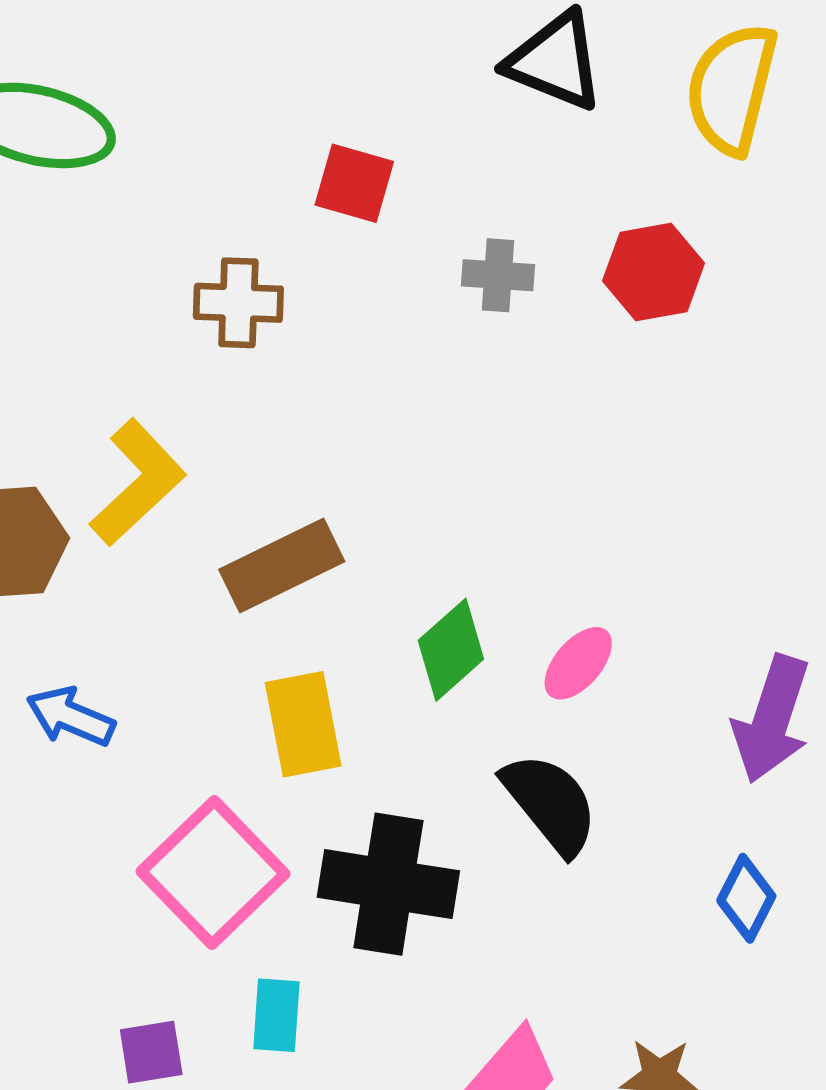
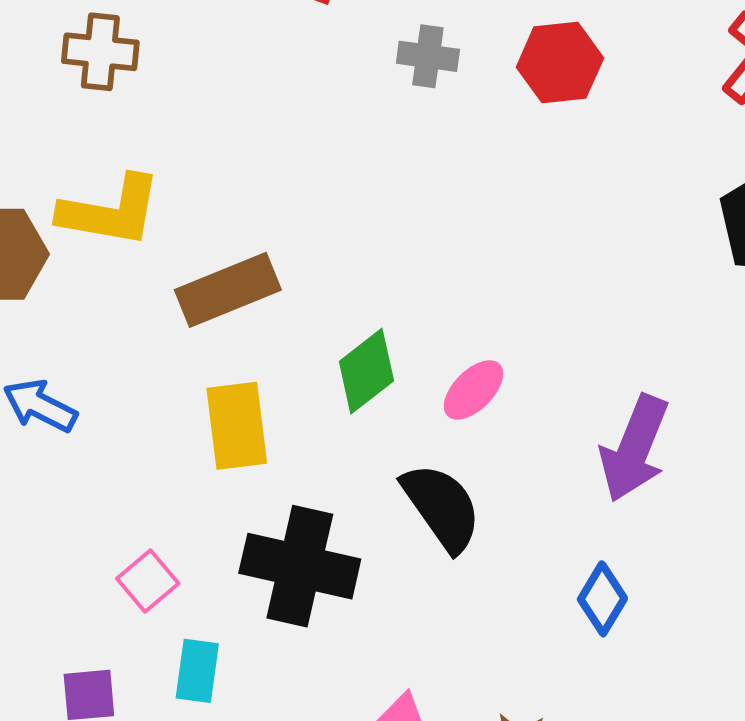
brown cross: (238, 303) -> (100, 52), moved
yellow L-shape: (138, 483) -> (110, 211), turned 49
pink square: (213, 873) -> (148, 581), moved, size x0.5

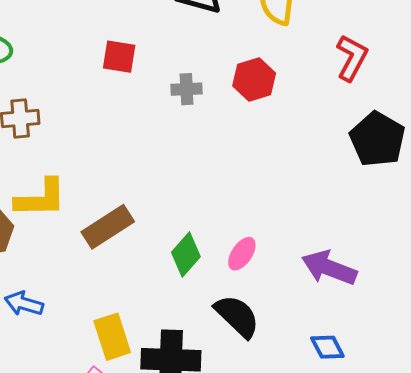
yellow rectangle: (237, 426) -> (112, 337), moved
purple arrow: (634, 448) -> (329, 268), turned 100
blue diamond: (602, 599) -> (327, 347), turned -48

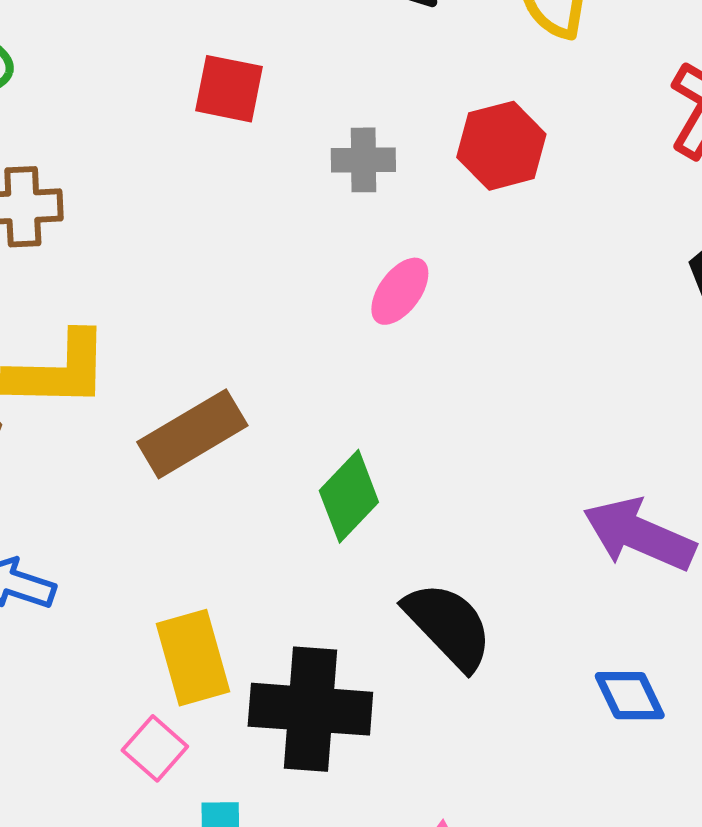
pink ellipse: (242, 254) -> (400, 291), moved

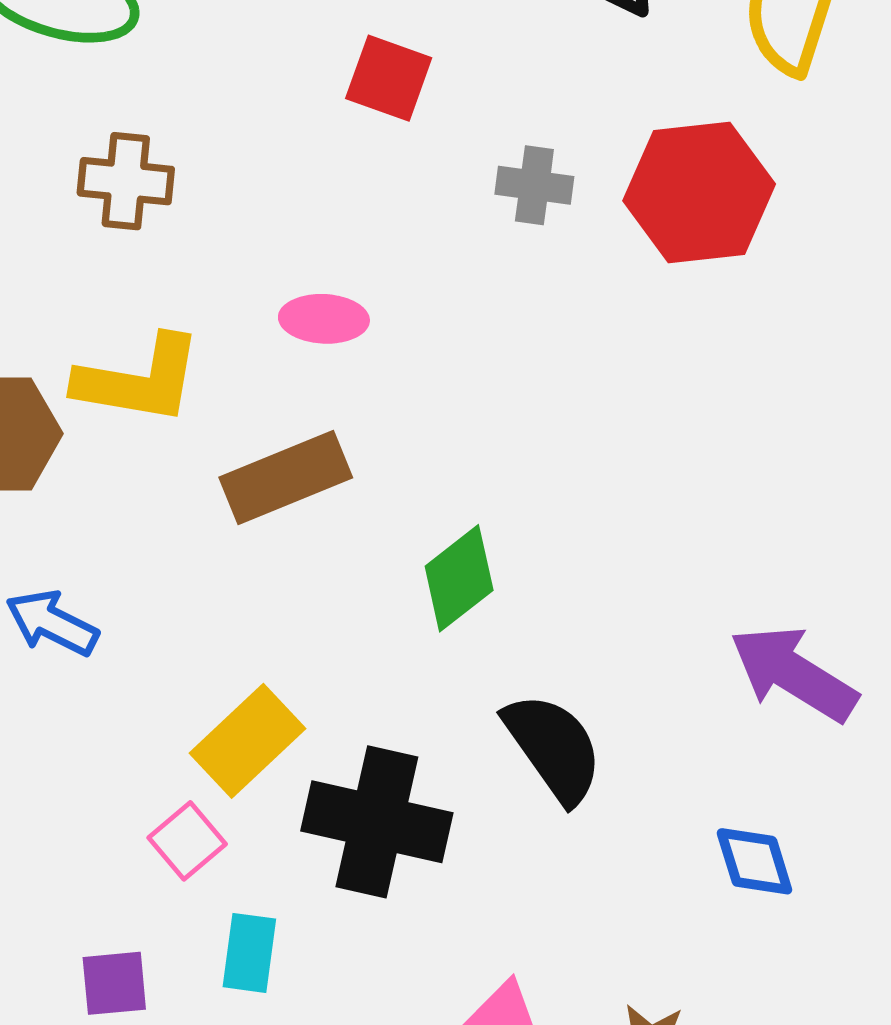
red hexagon: (501, 146) -> (699, 192), size x1.4
pink ellipse: (400, 291) -> (324, 319), moved, turned 48
yellow rectangle: (193, 658) -> (248, 741), turned 54

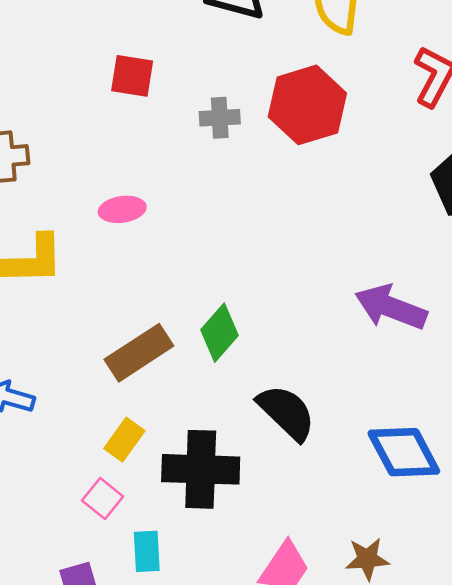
brown rectangle: (286, 478) -> (139, 353), moved
purple arrow: (794, 674) -> (391, 307), moved
yellow rectangle: (248, 741) -> (124, 440), size x0.7
blue diamond: (754, 861) -> (404, 452), size x1.6

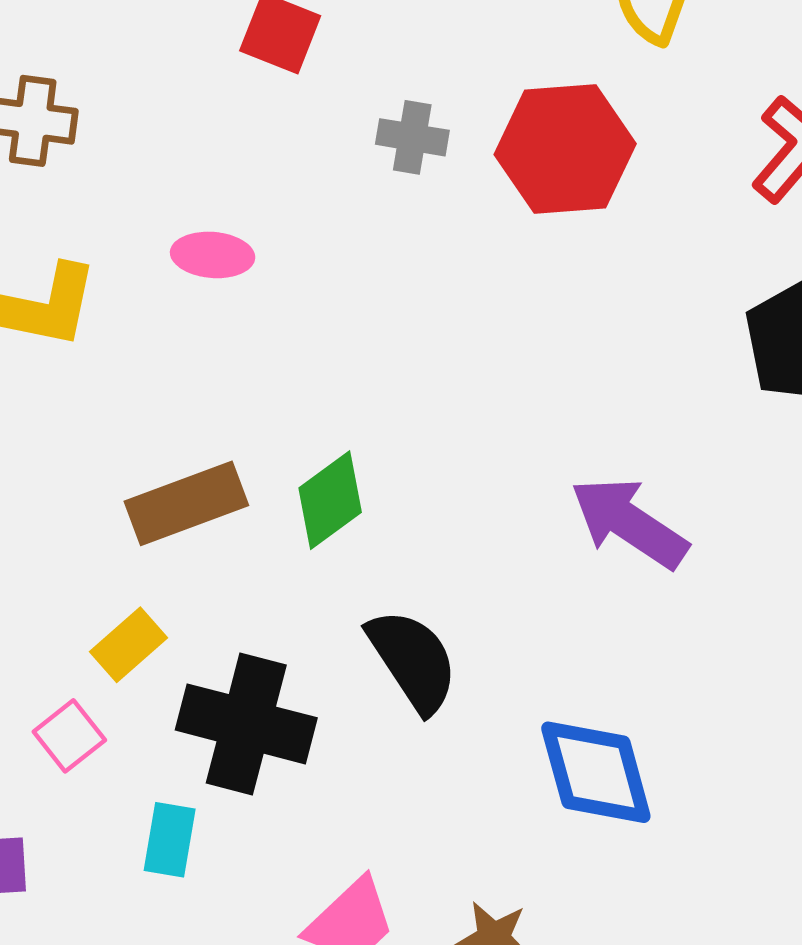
cyan rectangle: (147, 551) -> (170, 840), moved

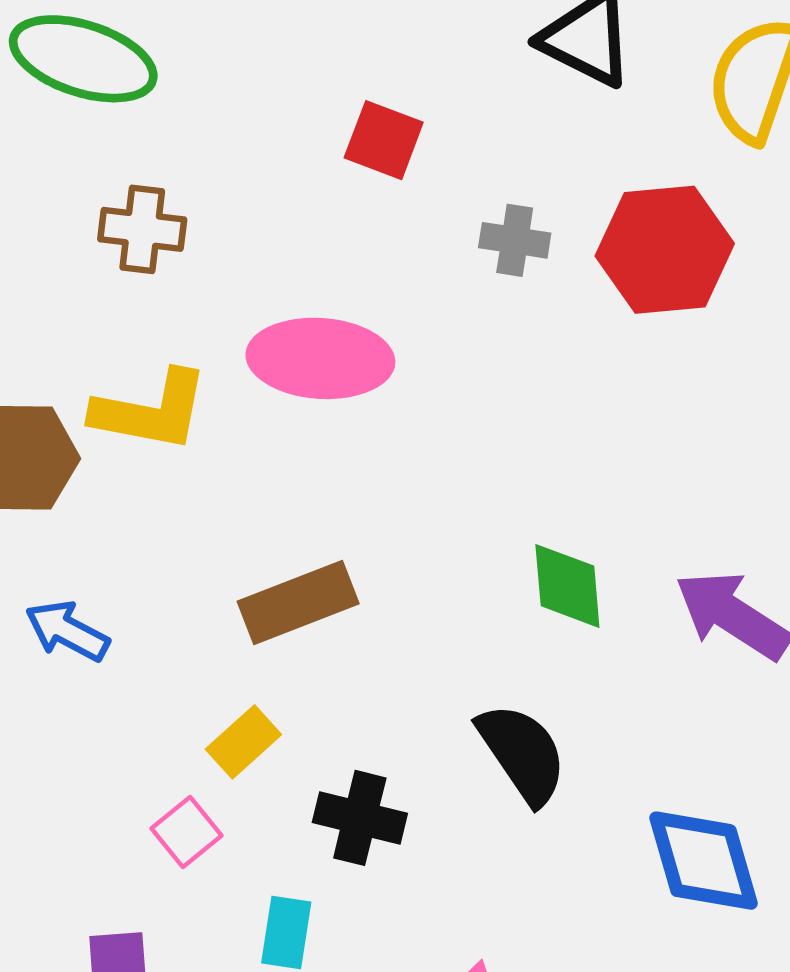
pink ellipse: (213, 255) -> (320, 358), size x1.8
green diamond: (330, 500) -> (567, 586), moved, turned -58
black cross: (246, 724) -> (360, 818), size x0.7

